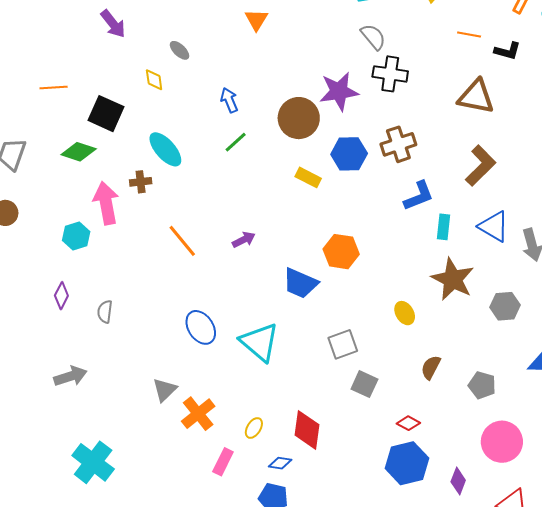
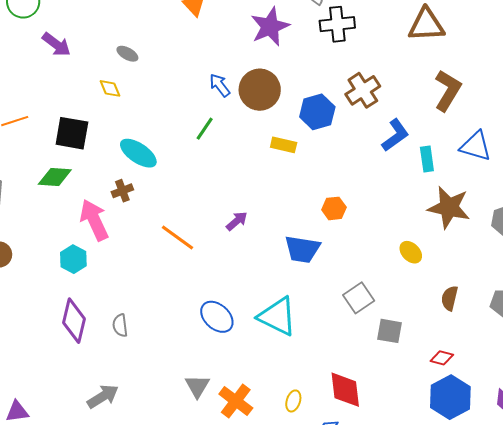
purple star: (339, 91) -> (270, 27), moved
blue arrow: (229, 100) -> (220, 85), moved
orange hexagon: (341, 252) -> (334, 208), size x0.7
purple diamond: (61, 296) -> (74, 321), size x1.6

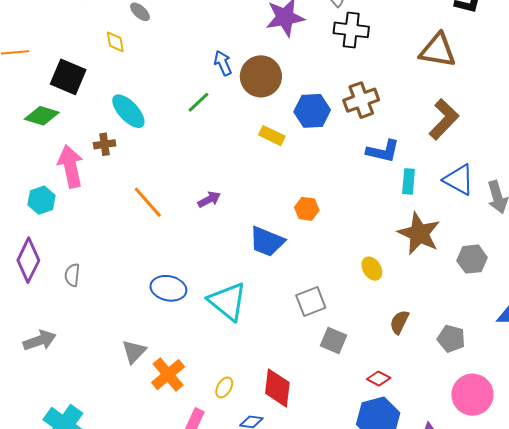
blue L-shape: (395, 135) -> (383, 151), turned 36
blue ellipse: (217, 317) -> (168, 288), turned -44

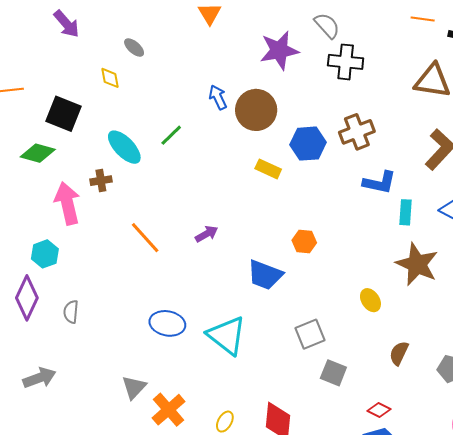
green line: (198, 102) -> (171, 135), moved
cyan hexagon: (42, 200) -> (45, 254), moved

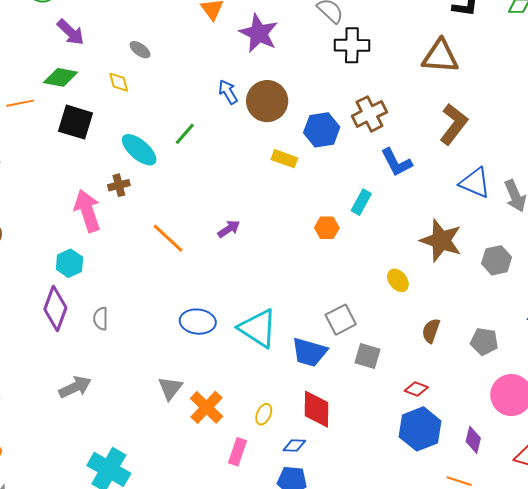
purple star: (279, 50) -> (259, 33), moved, turned -30
green diamond: (38, 153) -> (61, 77), moved
blue L-shape: (379, 182) -> (396, 162), turned 56
cyan rectangle: (406, 212) -> (361, 202), moved, turned 30
blue trapezoid: (265, 275) -> (309, 352), moved

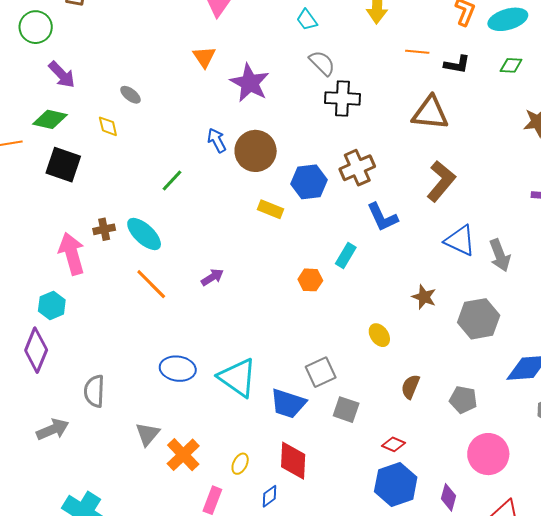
cyan ellipse: (139, 150) -> (144, 234), moved
brown star: (441, 240) -> (424, 297), size x0.6
gray hexagon: (497, 260) -> (479, 319), size x1.4
gray semicircle: (101, 319) -> (94, 391), moved, size x1.4
blue diamond: (294, 446) -> (270, 496), turned -40

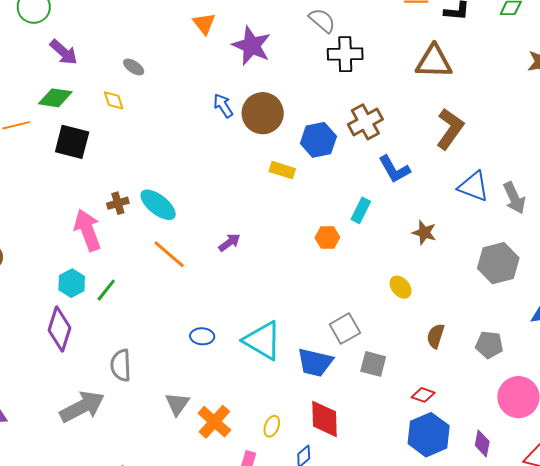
green line: (172, 180) -> (106, 290), moved
brown star: (424, 297) -> (424, 233), moved
blue ellipse: (178, 369) -> (202, 336), size x0.7
gray arrow: (53, 429) -> (82, 407), size x1.4

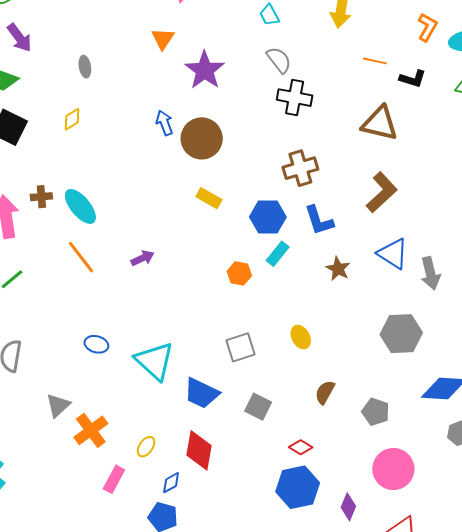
gray ellipse: (134, 67) -> (85, 67), turned 35
yellow diamond: (114, 100) -> (72, 119), moved, turned 65
blue hexagon: (318, 140) -> (268, 217), moved
brown star: (424, 233) -> (338, 269), moved
gray square: (345, 329) -> (241, 347), moved

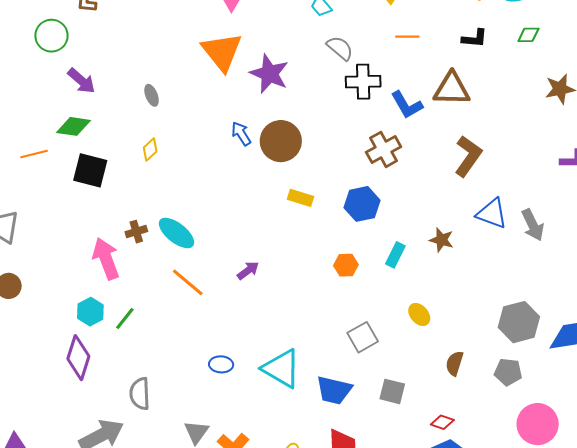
orange triangle: (163, 39) -> (222, 52), size x1.8
orange line: (375, 61) -> (407, 37), moved
blue L-shape: (319, 220) -> (407, 105), moved
cyan rectangle: (278, 254) -> (395, 255), moved
gray hexagon: (401, 334) -> (519, 322), moved

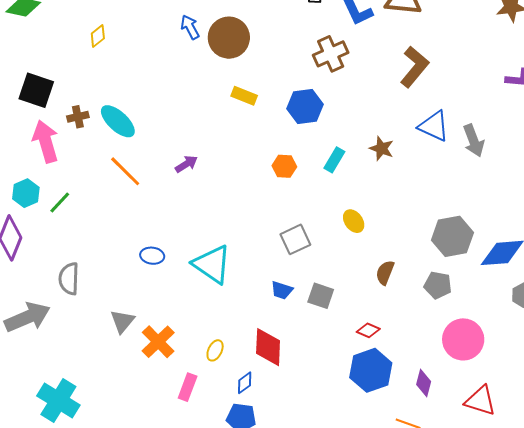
black square: (90, 170) -> (36, 90), moved
blue trapezoid: (334, 390) -> (282, 290), moved, size x0.6

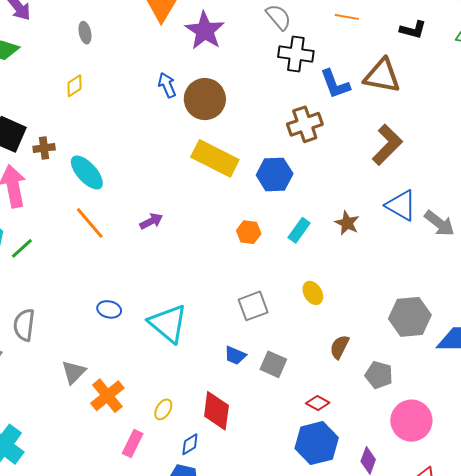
yellow rectangle: (244, 96) -> (215, 158), size x1.8
brown cross: (78, 117) -> (44, 148), moved
gray arrow: (474, 141) -> (440, 223), turned -36
gray pentagon: (438, 285) -> (379, 375), moved

